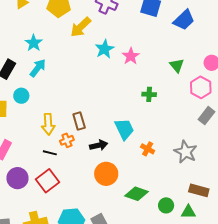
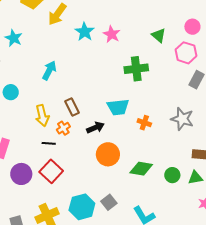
cyan arrow: (38, 68) -> (49, 70), moved
green cross: (149, 94) -> (136, 69), size x1.6
cyan trapezoid: (124, 129) -> (118, 107), turned 120

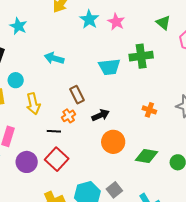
cyan arrow: (49, 70) -> (54, 58), turned -102
cyan trapezoid: (118, 107) -> (109, 67), moved
yellow arrow: (42, 116) -> (33, 104), moved

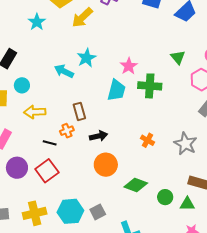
cyan star: (89, 19) -> (86, 58), moved
pink star: (116, 22) -> (129, 66), moved
cyan star: (18, 26) -> (37, 22), moved
cyan trapezoid: (109, 67) -> (116, 90), turned -80
yellow arrow: (33, 104) -> (35, 112), turned 90

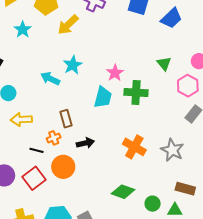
orange cross: (147, 140) -> (134, 147), size x1.6
orange circle: (106, 165) -> (63, 167), moved

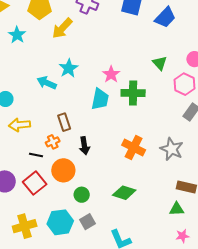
black arrow: (85, 143) -> (84, 146), turned 96
green circle: (153, 204) -> (82, 195), moved

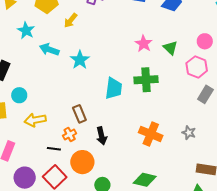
yellow arrow: (62, 28) -> (71, 20), size x0.7
pink star: (111, 74) -> (144, 44), moved
cyan arrow: (47, 83) -> (49, 50), moved
gray star: (172, 149) -> (189, 133), size x0.6

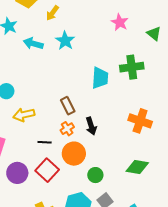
pink star: (144, 44) -> (120, 22), moved
cyan star: (80, 60) -> (65, 41), moved
orange cross: (70, 134) -> (67, 129), moved

